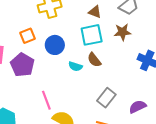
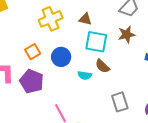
brown triangle: (95, 12) -> (85, 19), moved
cyan square: (92, 35) -> (96, 42), turned 30
gray rectangle: (106, 98) -> (120, 102), turned -48

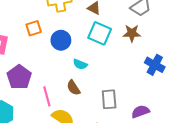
brown semicircle: (102, 66) -> (73, 88), moved
purple pentagon: (32, 81) -> (19, 77), moved

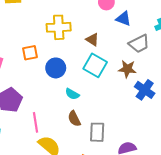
blue cross: (155, 65) -> (145, 90), moved
brown semicircle: (73, 88) -> (74, 119), moved

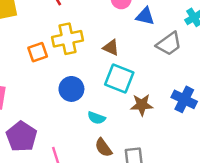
orange square: (30, 53) -> (38, 52), moved
brown star: (127, 69) -> (142, 105), moved

